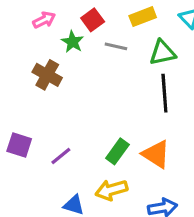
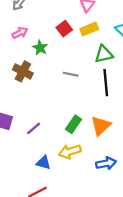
red square: (93, 20) -> (64, 29), moved
gray line: (116, 46) -> (71, 74), moved
orange triangle: (156, 154) -> (101, 126), turned 45

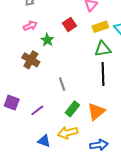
yellow rectangle: (89, 29) -> (100, 27), moved
gray line: (71, 74) -> (62, 84), moved, turned 56

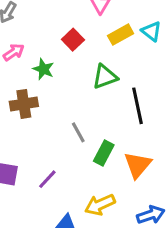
green triangle: (103, 49) -> (105, 77), moved
brown cross: (31, 60) -> (24, 104), turned -30
green rectangle: (72, 109) -> (104, 153), moved

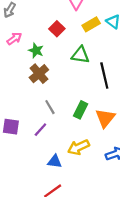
green triangle: (105, 77) -> (80, 55), turned 30
brown cross: (24, 104) -> (39, 74), moved, turned -30
gray line: (78, 132) -> (50, 107), moved

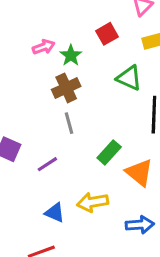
pink arrow: (14, 39) -> (44, 47), moved
gray line: (50, 107) -> (69, 123), moved
orange triangle: (105, 118) -> (139, 173), turned -45

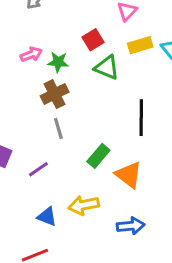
green star: (71, 55) -> (58, 62), turned -30
green triangle: (129, 78) -> (107, 68), moved

